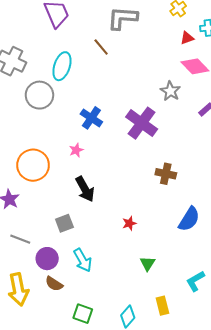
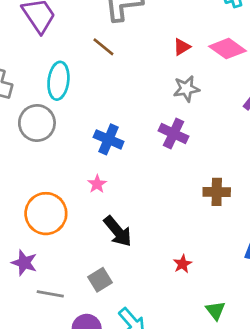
red triangle: (187, 38) -> (182, 47), moved
gray star: (170, 91) -> (186, 89), moved, turned -30
purple cross: (142, 123) -> (174, 134), size x0.7
gray line: (20, 239) -> (50, 294), moved

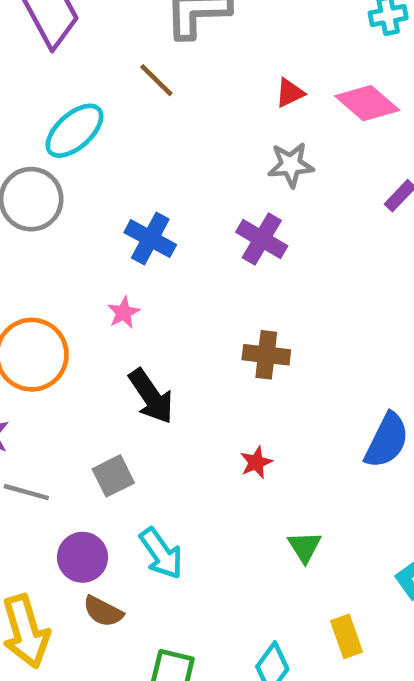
cyan ellipse: (58, 81) -> (74, 131), turned 36
brown cross: (217, 192) -> (266, 355), moved

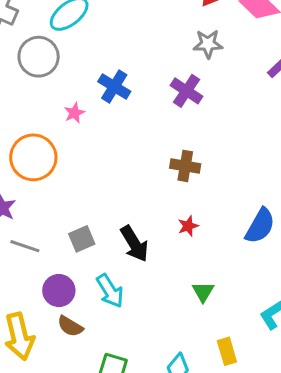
pink star: (124, 313) -> (74, 113), moved
black arrow: (151, 396) -> (134, 244), moved
red star: (256, 462) -> (188, 226), moved

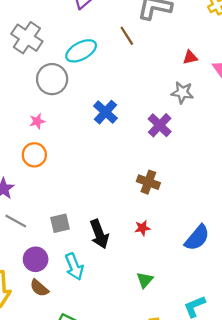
pink star: (74, 113) -> (37, 121), moved
orange circle: (33, 157) -> (34, 155), size x0.7

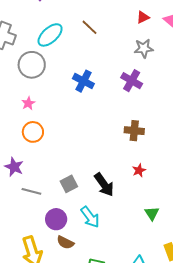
brown line: (127, 36) -> (90, 27), moved

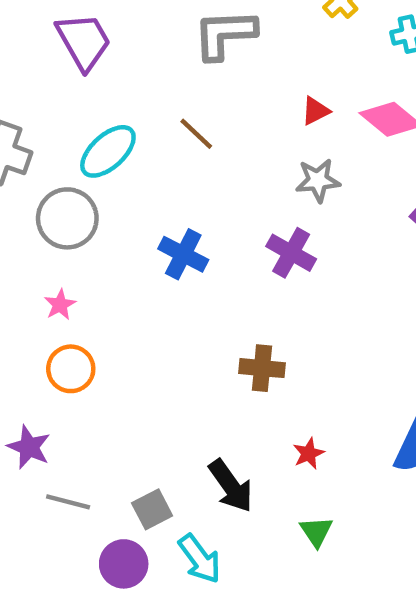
brown cross: (134, 131) -> (262, 368), moved
gray square: (69, 184) -> (152, 509), moved
green triangle: (152, 213) -> (316, 532), moved

